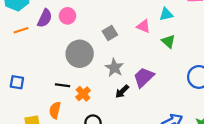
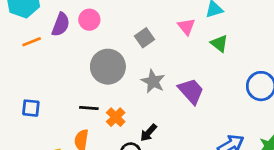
pink triangle: (143, 26) -> (186, 27), turned 32
purple trapezoid: (144, 77) -> (191, 91), turned 95
black arrow: (122, 91) -> (149, 133), moved

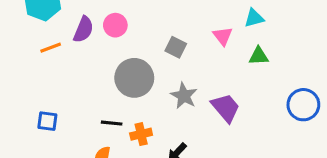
gray square: (144, 38) -> (176, 47), turned -30
green triangle: (219, 43) -> (259, 56), turned -42
orange cross: (116, 117) -> (141, 134), turned 30

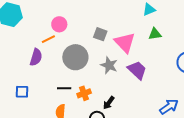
purple semicircle: (83, 29) -> (36, 57), moved
pink triangle: (223, 36) -> (125, 43), moved, size x1.6
orange line: (51, 48) -> (48, 39), moved

